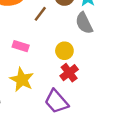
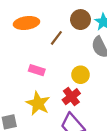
red cross: (69, 73) -> (71, 97), moved

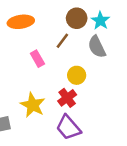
brown line: (56, 38) -> (62, 41), moved
pink rectangle: (37, 70) -> (37, 59), moved, turned 42

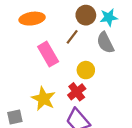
cyan star: (100, 21) -> (109, 17), turned 30
pink rectangle: (37, 59) -> (48, 54), size x1.5

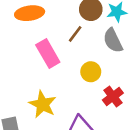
red cross: (77, 92) -> (113, 97), moved

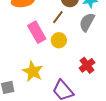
gray semicircle: (113, 40) -> (87, 22), turned 54
yellow circle: (91, 72) -> (59, 40), moved

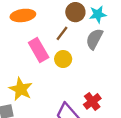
red cross: (87, 65) -> (92, 101), moved
yellow star: (33, 71) -> (21, 89), moved

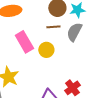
brown line: (62, 33) -> (53, 27), moved, turned 48

